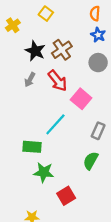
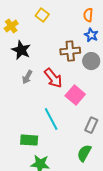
brown cross: (62, 50) -> (70, 51), moved, turned 30
black star: (35, 51) -> (21, 50), moved
cyan line: (55, 124) -> (51, 119), turned -70

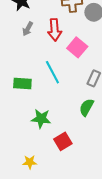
red arrow: (53, 78) -> (55, 30), turned 35
green rectangle: (29, 140) -> (22, 84), moved

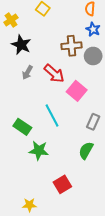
red arrow: (55, 30) -> (54, 73), turned -45
green rectangle: (22, 84) -> (22, 127), turned 30
green star: (41, 119) -> (39, 150), moved

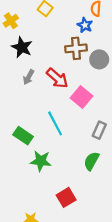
blue star: (93, 29) -> (85, 25), moved

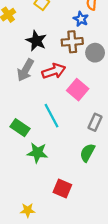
black star: (22, 47) -> (36, 41), moved
gray arrow: (29, 77) -> (25, 70), size x1.5
red arrow: (57, 78) -> (54, 71), turned -60
red square: (66, 197) -> (62, 189), turned -36

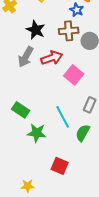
cyan line: (52, 116) -> (63, 117), moved

